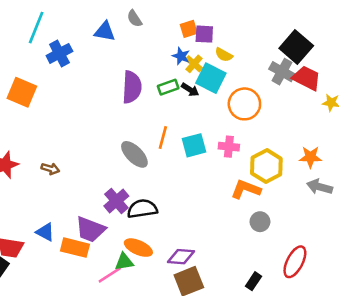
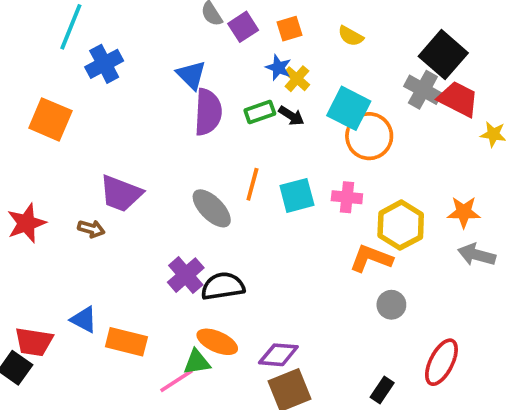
blue triangle: (105, 31) -> (191, 75), moved, turned 35
purple square: (204, 34) -> (243, 27), moved, turned -36
yellow semicircle: (224, 55) -> (351, 36), moved
cyan square: (211, 78) -> (349, 108), moved
purple trapezoid: (90, 229) -> (121, 194), moved

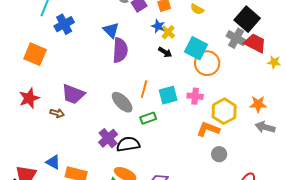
green rectangle: (260, 112) -> (148, 118), moved
red star: (26, 223) -> (29, 98), moved

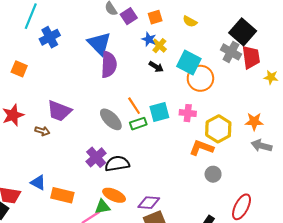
blue triangle: (111, 30) -> (99, 44), size x1.4
red trapezoid: (255, 43) -> (251, 57), turned 55
orange square: (35, 54) -> (19, 69), size x0.7
orange line: (144, 89) -> (134, 106), turned -48
green rectangle: (148, 118) -> (138, 124), moved

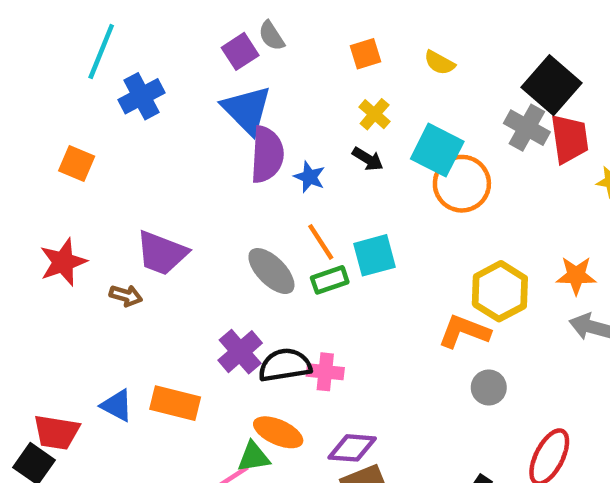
purple square: (129, 16) -> (240, 51), moved
blue star: (149, 39) -> (310, 177), moved
pink cross: (188, 113) -> (325, 372), moved
orange rectangle: (62, 195) -> (175, 403), moved

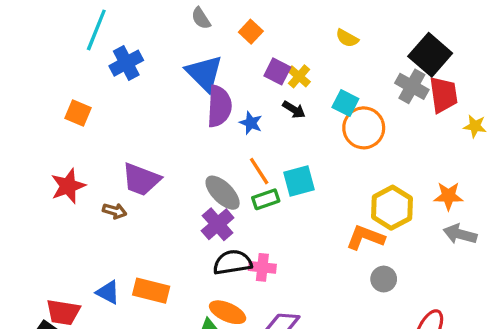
gray semicircle: (271, 36) -> (201, 18), moved
purple square: (240, 51) -> (277, 71), moved, turned -30
orange square: (366, 54) -> (251, 32), moved, turned -30
cyan square: (437, 150) -> (345, 103), size x0.7
purple cross: (240, 352) -> (218, 224), moved

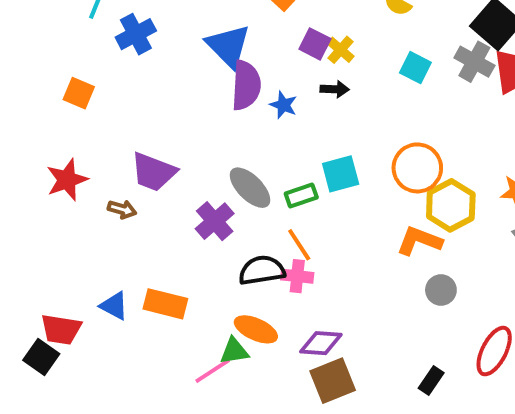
cyan square: (345, 103) -> (415, 68), moved
black arrow: (294, 110) -> (335, 89), turned -30
orange circle: (364, 128) -> (417, 168), moved
orange line: (259, 171) -> (299, 245), moved
purple cross: (218, 224) -> (215, 221), moved

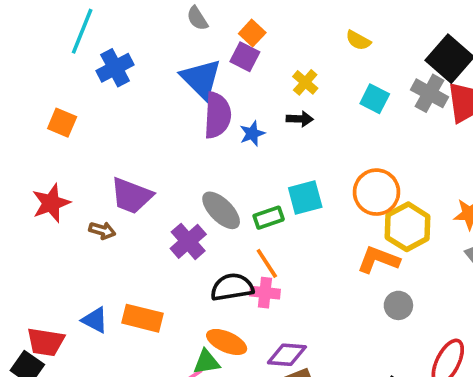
purple square: (315, 44) -> (245, 57), moved
blue star: (283, 105) -> (252, 134), turned 30

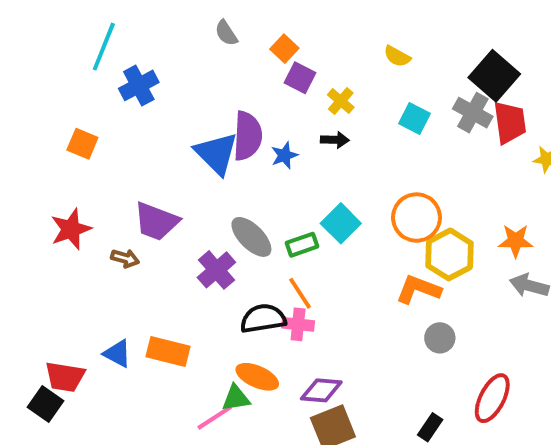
purple square: (245, 57) -> (300, 78), moved
blue triangle: (201, 79) -> (216, 153), moved
cyan square: (305, 198) -> (341, 223), turned -30

